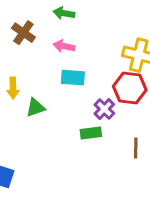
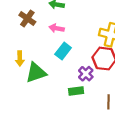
cyan rectangle: (73, 78) -> (63, 51), turned -56
green triangle: (35, 108) -> (36, 73), size x1.5

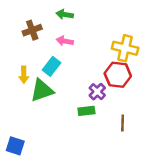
brown cross: (27, 19) -> (32, 30), turned 35
cyan rectangle: (63, 51) -> (51, 66), moved

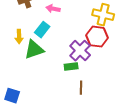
purple cross: (97, 92) -> (80, 51), size x1.5
brown line: (123, 123) -> (81, 88), moved

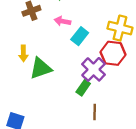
cyan rectangle: (42, 30) -> (80, 36), moved
green rectangle: (71, 67) -> (83, 88), turned -48

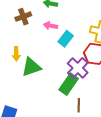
green rectangle: (83, 88) -> (69, 84), size x1.5

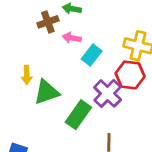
brown cross: (23, 17) -> (48, 22), moved
green rectangle: (69, 84) -> (78, 115), moved

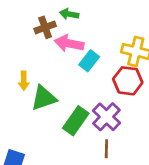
pink arrow: (72, 38) -> (69, 43), size x1.5
purple cross: (108, 93) -> (106, 117), moved

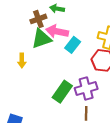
green triangle: (44, 98) -> (42, 39), moved
purple cross: (106, 117) -> (86, 88), turned 30

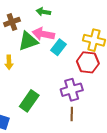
brown cross: (38, 19) -> (12, 22), moved
green rectangle: (62, 92) -> (29, 101), moved

